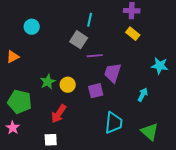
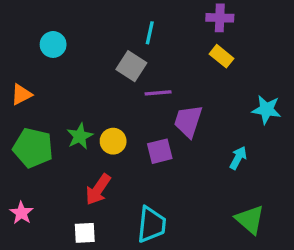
green pentagon: (20, 102) -> (33, 148), moved
cyan trapezoid: (114, 123) -> (151, 225), moved

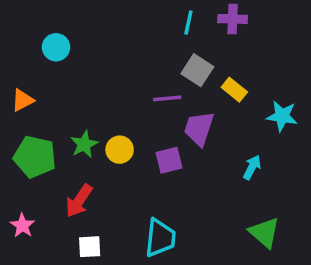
cyan line: (150, 33) -> (188, 23), moved
yellow rectangle: (221, 56) -> (234, 90), moved
gray square: (131, 66) -> (197, 70), moved
red arrow: (98, 190) -> (79, 201), moved

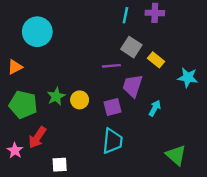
cyan circle: (56, 47) -> (37, 32), size x1.6
cyan arrow: (252, 167) -> (155, 108), moved
red arrow: (79, 201) -> (37, 138), moved
cyan trapezoid: (160, 238) -> (113, 141), moved

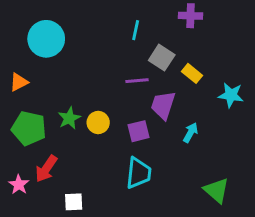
cyan line: (125, 15) -> (136, 30), moved

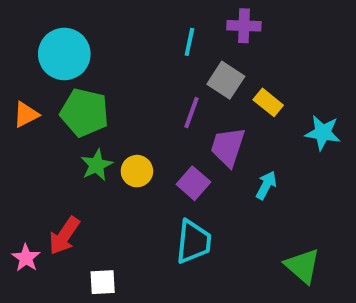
purple cross: (191, 16) -> (244, 26), moved
purple line: (137, 81) -> (191, 113), turned -65
green pentagon: (29, 128) -> (84, 113), moved
purple square: (139, 131) -> (193, 183), turned -35

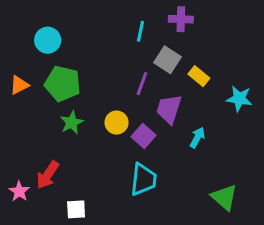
cyan circle: (64, 54) -> (48, 40), size x0.7
yellow circle: (137, 171) -> (117, 123), moved

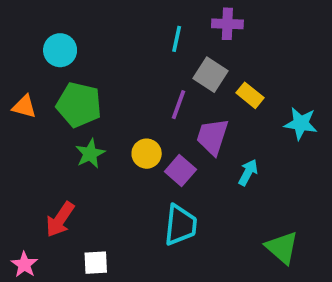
orange triangle: (19, 85) -> (24, 107), turned 42
pink star: (19, 191) -> (24, 265), moved

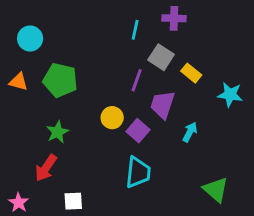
cyan circle: (60, 50) -> (30, 38), moved
green star: (90, 154) -> (57, 132), moved

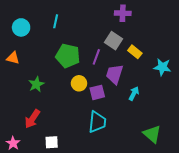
cyan line: (135, 30) -> (56, 21), moved
green pentagon: (60, 80) -> (68, 56), moved
purple square: (138, 131) -> (97, 92), turned 35
green star: (57, 132) -> (36, 84), moved

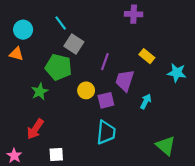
cyan line: (56, 21) -> (61, 23), turned -48
gray square: (114, 41) -> (74, 44), moved
green pentagon: (68, 56) -> (58, 67), moved
orange triangle: (13, 58) -> (16, 54), moved

